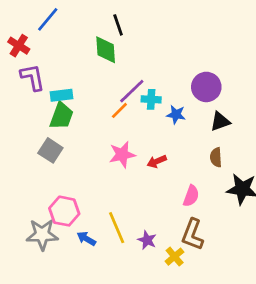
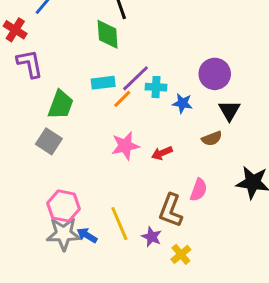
cyan rectangle: (61, 95) -> (103, 83), moved
black triangle: (220, 121) -> (229, 111), turned -40
brown semicircle: (216, 157) -> (212, 138), moved, turned -108
gray star: (42, 235) -> (64, 234), moved
brown L-shape: (193, 235) -> (171, 210), moved

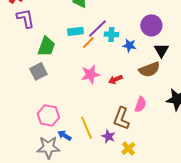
brown semicircle: (212, 138) -> (149, 69), size x1.5
gray square: (49, 141) -> (38, 71), turned 30
gray star: (64, 234) -> (48, 147), moved

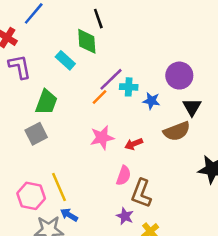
cyan rectangle: (75, 31) -> (65, 60), moved, turned 49
pink semicircle: (140, 104) -> (124, 176), moved
pink hexagon: (48, 115) -> (31, 196), moved
yellow line: (86, 127) -> (59, 187), moved

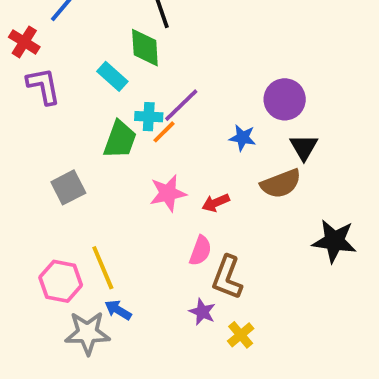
cyan cross: (129, 87) -> (149, 117), moved
green trapezoid: (46, 102) -> (120, 140), moved

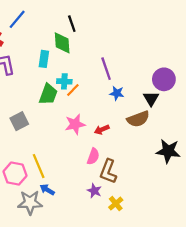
cyan rectangle: (112, 76) -> (44, 59), turned 56
purple circle: (285, 99) -> (164, 79), moved
purple line: (181, 105) -> (106, 69), moved, turned -65

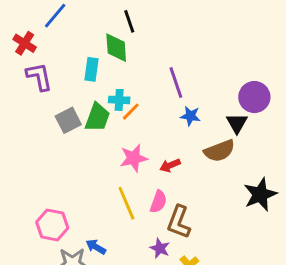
gray square: (19, 121) -> (68, 120), moved
black star: (168, 151) -> (260, 194), turned -30
yellow line: (39, 166) -> (126, 203), moved

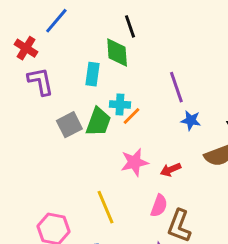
yellow line: (126, 203) -> (106, 207), moved

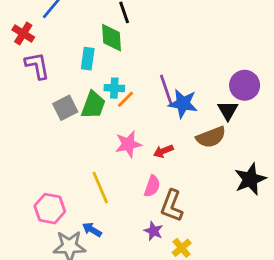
purple line: (176, 87) -> (166, 89), moved
blue star: (191, 120) -> (183, 103), size x1.5

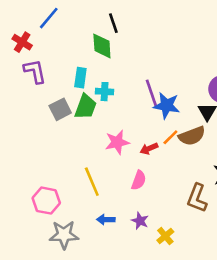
cyan rectangle: (88, 59) -> (80, 78), moved
orange line: (125, 99) -> (170, 137), moved
brown L-shape: (172, 206) -> (197, 198), moved
blue arrow: (92, 230) -> (106, 220), moved, turned -30

